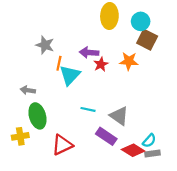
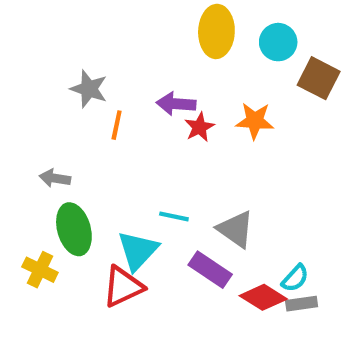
brown square: (147, 40) -> (319, 78), moved
cyan triangle: (70, 75) -> (138, 250), moved
yellow cross: (20, 136) -> (40, 270), turned 35

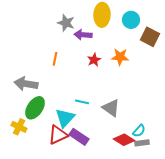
gray star: (89, 89) -> (66, 23), moved
purple arrow: (176, 104) -> (83, 35), moved
gray arrow: (55, 178) -> (26, 84), size x1.6
green ellipse: (74, 229) -> (35, 108), turned 50
purple rectangle: (210, 270) -> (79, 137), moved

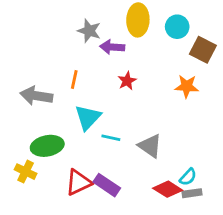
orange star: (120, 57) -> (187, 86), moved
gray arrow: (26, 84) -> (36, 96), moved
green ellipse: (35, 108) -> (47, 146), turned 45
cyan triangle: (65, 118) -> (88, 117), moved

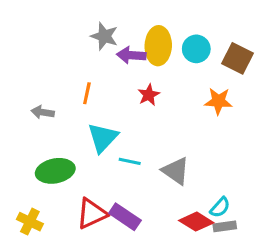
yellow ellipse: (138, 20) -> (158, 46), moved
cyan circle: (177, 27) -> (196, 49), moved
gray arrow: (36, 96) -> (43, 112), size x0.6
yellow cross: (26, 172) -> (30, 222), moved

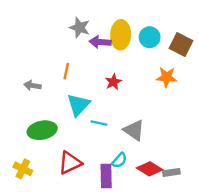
red star: (149, 95) -> (113, 82), moved
cyan semicircle: (220, 207) -> (119, 160), moved
purple rectangle: (125, 217) -> (106, 176), moved, turned 55

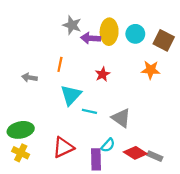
green ellipse: (42, 130) -> (21, 130), moved
gray rectangle: (171, 172) -> (155, 156), turned 32

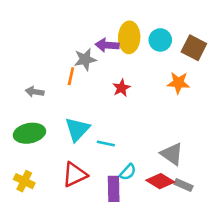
gray star: (72, 25) -> (85, 59), moved, turned -30
cyan triangle: (71, 95) -> (77, 129), moved
cyan line: (89, 111) -> (106, 144), moved
gray triangle: (121, 118) -> (172, 154), moved
green ellipse: (21, 130) -> (29, 133), moved

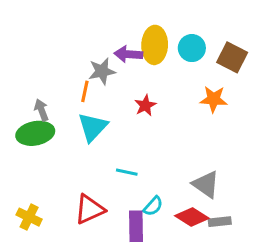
gray arrow: (35, 92) -> (41, 110), turned 60
cyan triangle: (77, 129) -> (93, 127), moved
green ellipse: (29, 133) -> (35, 133), moved
gray rectangle: (184, 185) -> (220, 222), turned -30

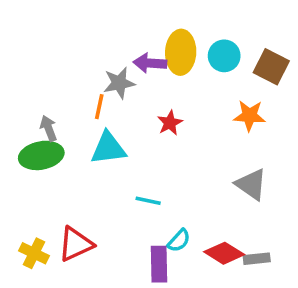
cyan triangle: (93, 127) -> (108, 148), turned 40
gray triangle: (206, 184) -> (251, 184), moved
red triangle: (90, 209) -> (76, 244), moved

